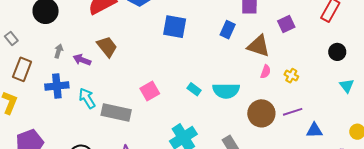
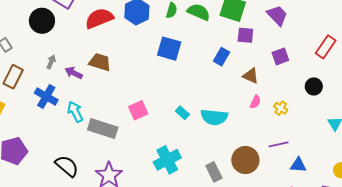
brown triangle: (258, 46) -> (251, 76), size x0.7
brown trapezoid: (107, 47) -> (100, 62), turned -40
black circle: (337, 52) -> (314, 86), moved
blue cross: (57, 86) -> (46, 97), turned 30
brown circle: (261, 113) -> (245, 160), moved

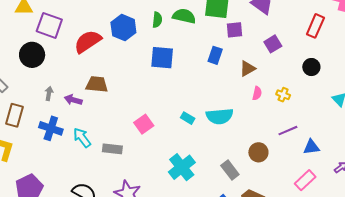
brown triangle: (251, 76) -> (247, 69), turned -42
gray rectangle: (103, 129) -> (112, 149), size x0.7
brown circle: (245, 160) -> (258, 152), size x0.7

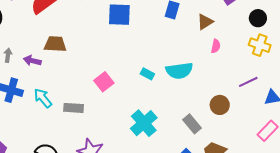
black circle: (311, 67) -> (258, 18), moved
yellow cross: (283, 95) -> (260, 45), moved, size x1.5

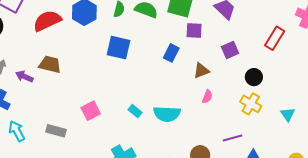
cyan arrow: (43, 98) -> (17, 131), moved

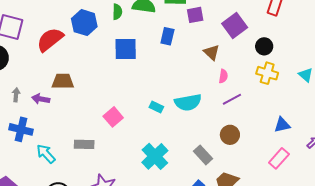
purple square: (230, 50) -> (235, 26), size x1.4
blue rectangle: (171, 53) -> (167, 36), moved
brown triangle: (201, 71) -> (211, 52), turned -42
purple line: (232, 138) -> (232, 99), moved

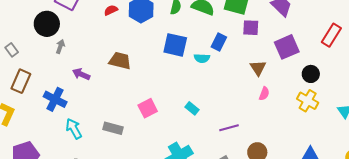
red semicircle: (50, 40) -> (111, 10), moved, size x0.5
brown trapezoid: (63, 81) -> (120, 61), moved
gray arrow: (16, 95) -> (60, 47), moved
purple line: (232, 99) -> (229, 128), moved
cyan semicircle: (188, 102) -> (202, 58), moved, size x0.6

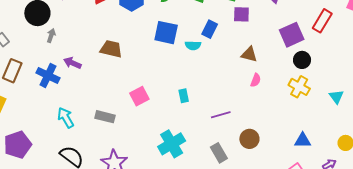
purple square: (287, 47) -> (292, 35), moved
brown triangle: (258, 68) -> (249, 54), turned -42
blue cross: (55, 99) -> (48, 75), moved
cyan rectangle: (192, 108) -> (184, 96), turned 40

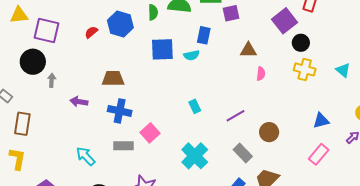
blue cross: (48, 75) -> (120, 111), moved
pink square: (139, 96) -> (150, 133), moved

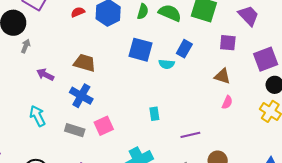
purple square: (231, 13) -> (228, 43), moved
cyan arrow: (86, 156) -> (37, 116), moved

